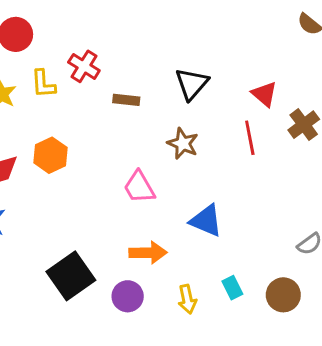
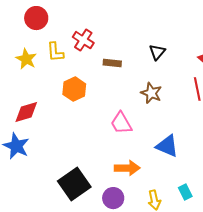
black triangle: (192, 84) -> (157, 52), size x0.7
orange hexagon: (51, 155) -> (74, 89), moved

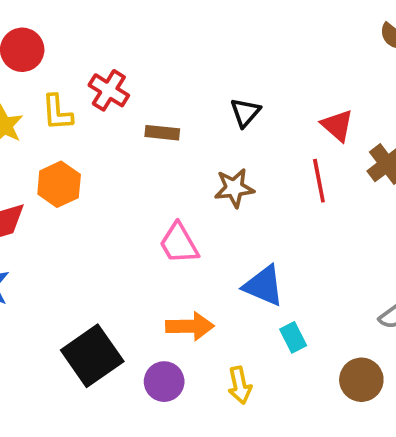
orange hexagon: (74, 89) -> (59, 184), moved
brown star: (151, 93) -> (234, 188), turned -30
cyan rectangle: (185, 192) -> (293, 337), moved

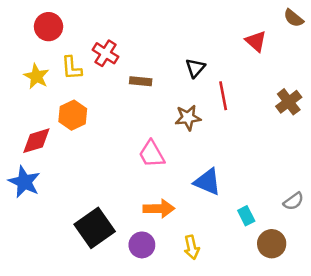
red triangle: (337, 125) -> (256, 41), moved
red line: (319, 181) -> (223, 96), moved
cyan rectangle: (293, 337) -> (246, 216), moved

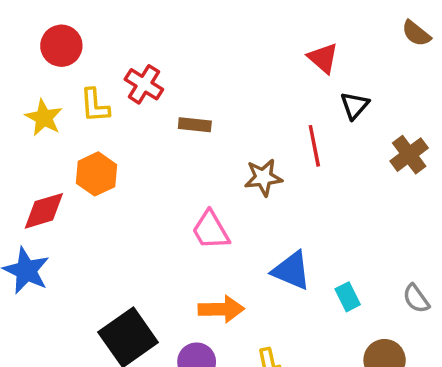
red triangle: (256, 41) -> (323, 58), moved
black triangle: (195, 68) -> (355, 105), moved
gray semicircle: (293, 201) -> (416, 299), turned 90
cyan rectangle: (246, 216) -> (348, 297), moved

